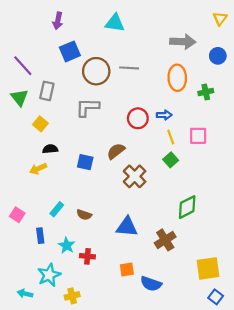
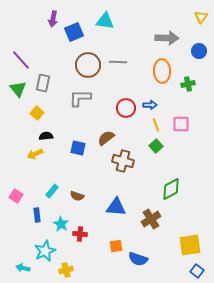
blue square: (70, 51) -> (74, 32), moved
brown cross: (135, 176) -> (123, 161), turned -30

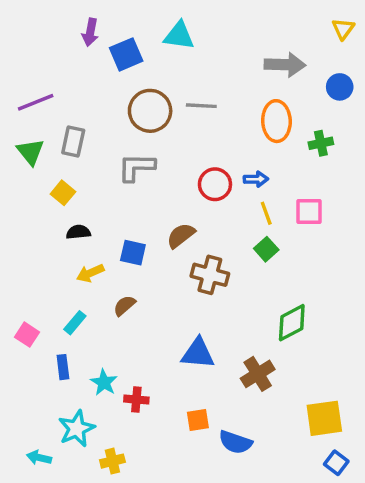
purple line: (21, 60) -> (36, 102), turned -70
yellow arrow: (35, 154) -> (90, 273), moved
cyan rectangle: (52, 191) -> (75, 323), moved
brown semicircle: (77, 196) -> (124, 306), moved, turned 120

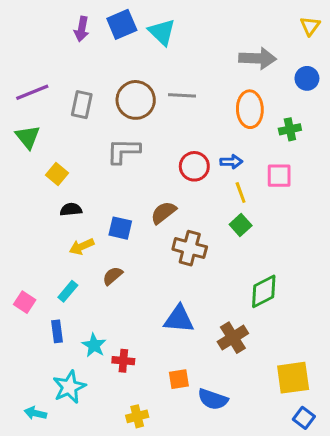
cyan triangle: (179, 36) -> (162, 32), turned 36
blue square: (126, 54) -> (122, 24), moved
gray rectangle: (73, 142) -> (82, 105), moved
pink square: (309, 212) -> (279, 176), moved
yellow cross: (112, 461) -> (137, 416), moved

